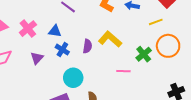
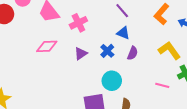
blue triangle: (55, 31) -> (123, 33), moved
yellow L-shape: (110, 39) -> (169, 50), moved

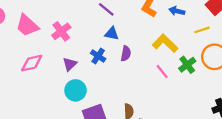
cyan circle: (112, 81) -> (75, 90), moved
pink line: (162, 85) -> (162, 72), moved, turned 48

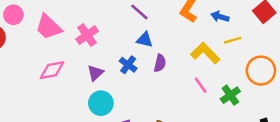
yellow line: (202, 30) -> (233, 40), moved
green cross: (187, 65) -> (230, 95), moved

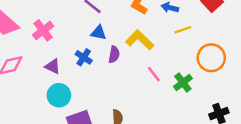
yellow L-shape: (205, 53) -> (140, 40), moved
purple triangle: (95, 73) -> (53, 66), turned -49

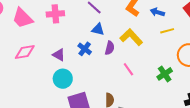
pink cross: (43, 30) -> (55, 14), moved, turned 30
pink line: (154, 74) -> (128, 69), moved

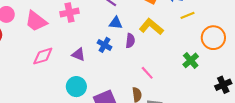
pink line: (128, 69) -> (147, 73), moved
cyan circle: (63, 79) -> (76, 87), moved

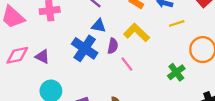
blue cross: (104, 45) -> (85, 48), size x1.6
purple triangle: (79, 54) -> (42, 57), moved
pink line: (147, 73) -> (127, 64), moved

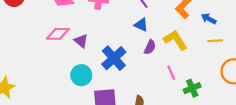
blue cross: (85, 48) -> (114, 58), moved
pink line: (127, 64) -> (171, 73), moved
green cross: (176, 72) -> (192, 88), moved

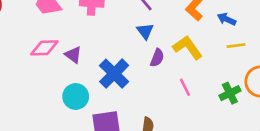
blue triangle: (141, 25) -> (145, 31), turned 32
green cross: (192, 88) -> (230, 93), moved

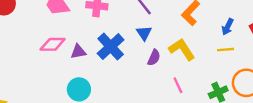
blue arrow: (227, 19) -> (228, 27), moved, turned -91
purple triangle: (73, 55) -> (78, 52), turned -49
blue cross: (114, 74) -> (111, 47), moved

